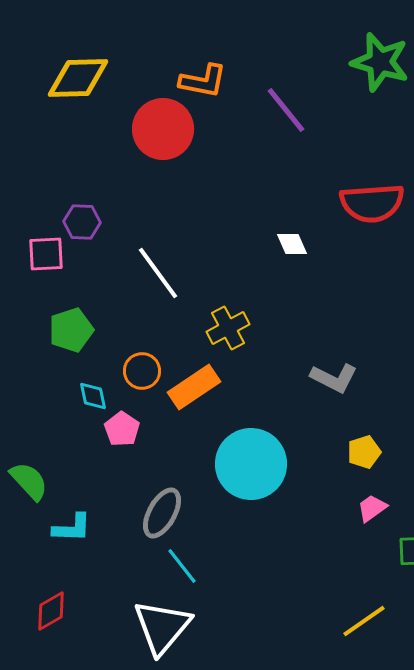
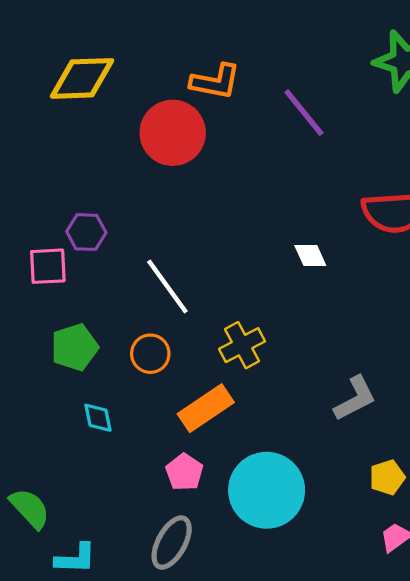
orange circle: (142, 371) -> (150, 354), moved
gray L-shape: (334, 378) -> (355, 398), turned -54
pink pentagon: (122, 429) -> (184, 472), moved

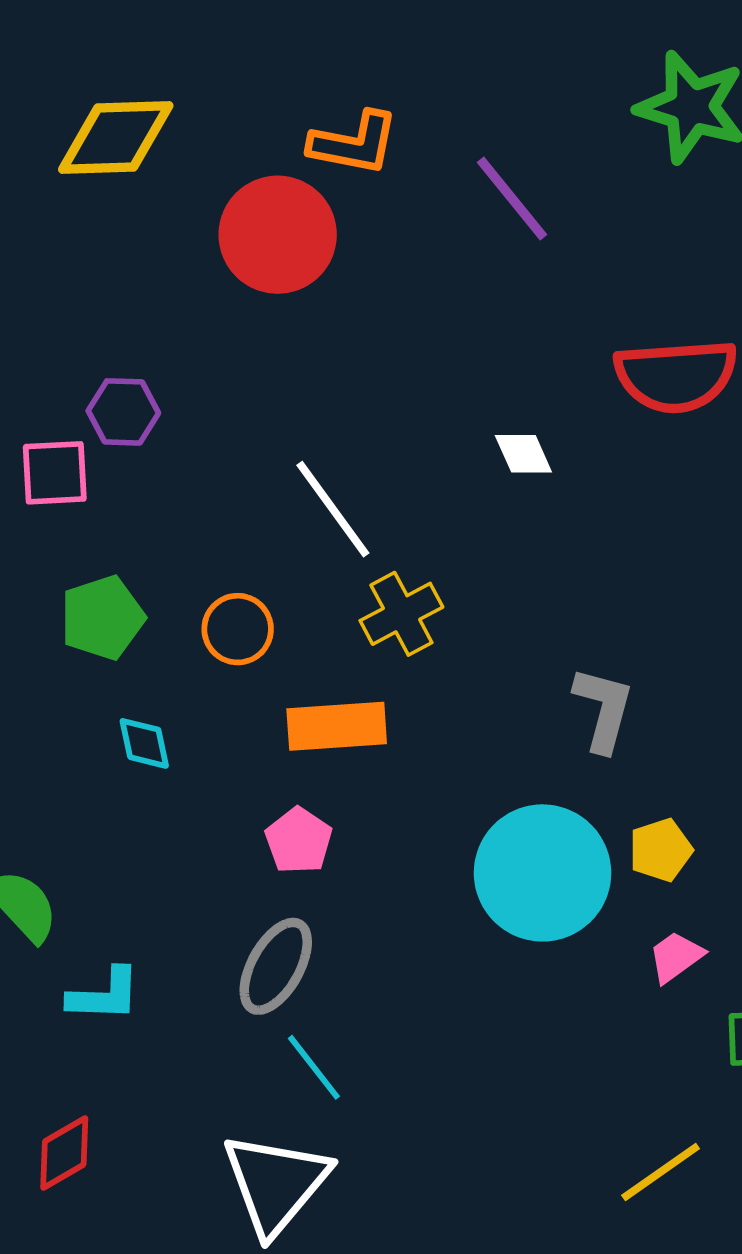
white line: (167, 286) -> (333, 509), moved
gray L-shape: (355, 398) -> (603, 709), turned -48
orange rectangle: (206, 408) -> (337, 726), turned 30
cyan circle: (267, 490) -> (542, 873), moved

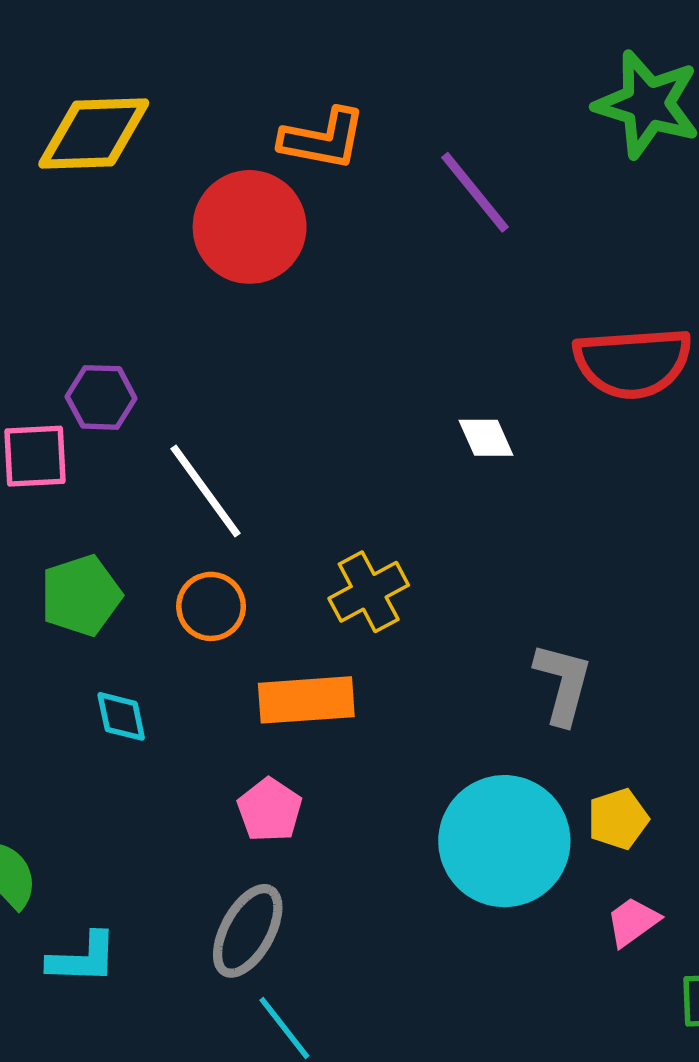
white line: (333, 509) -> (206, 491), moved

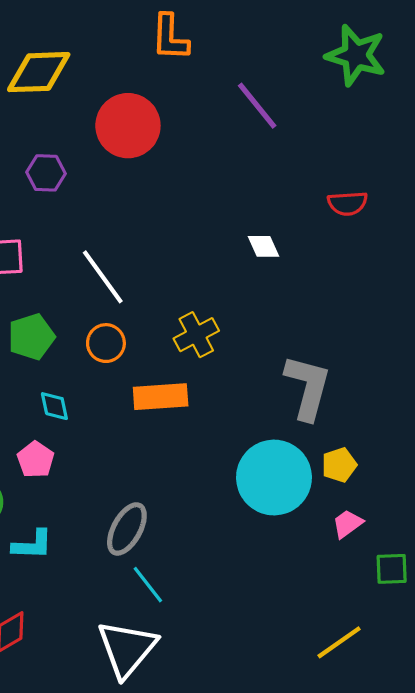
orange L-shape: (323, 139) -> (170, 37), moved, turned 81
red semicircle: (633, 363) -> (348, 203), size x0.6
purple hexagon: (101, 397) -> (46, 173), moved
gray L-shape: (563, 683) -> (308, 387), size x1.4
pink pentagon: (270, 810) -> (36, 460), moved

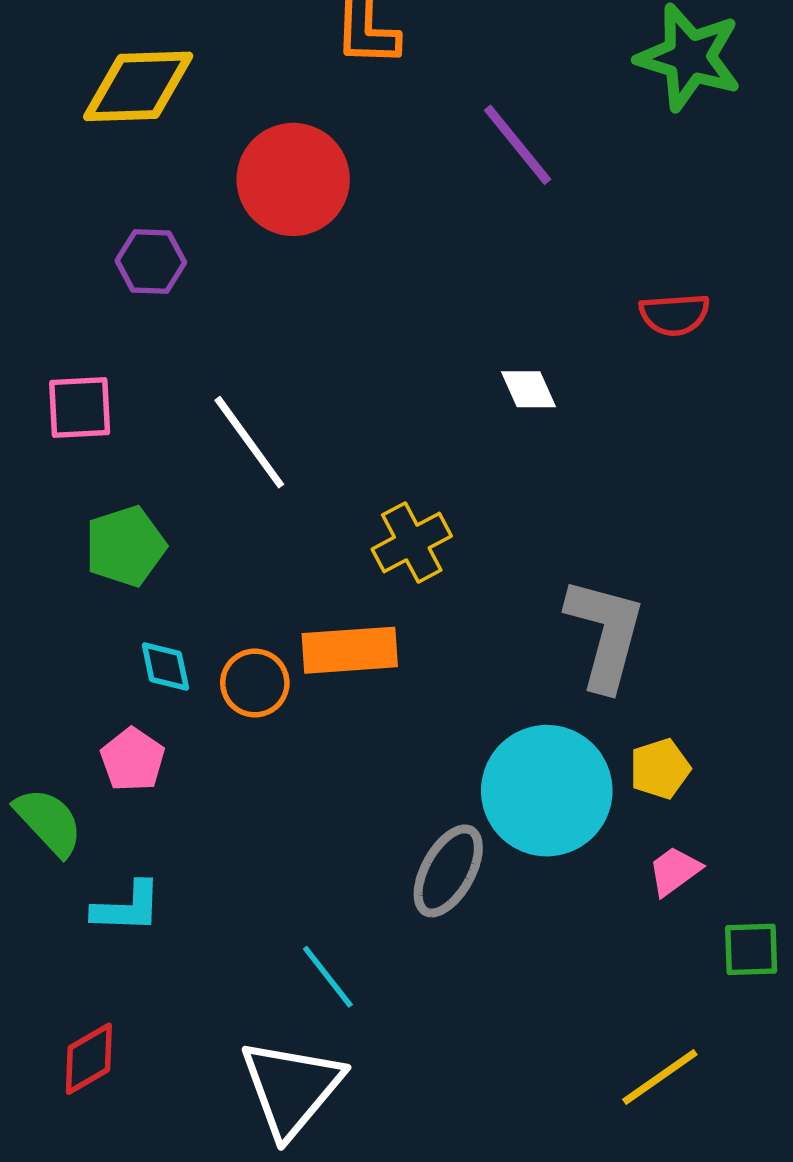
orange circle: (106, 343) -> (255, 683), moved
gray ellipse: (127, 529) -> (448, 871), moved

